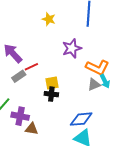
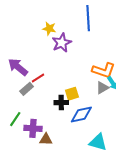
purple star: (72, 48) -> (62, 43), moved
yellow square: (52, 83) -> (72, 94), moved
blue diamond: (81, 119) -> (81, 114), moved

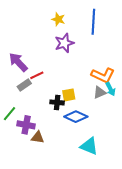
yellow star: (49, 28) -> (58, 19), moved
blue diamond: (81, 114) -> (76, 117), turned 30

